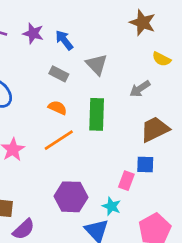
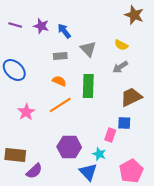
brown star: (143, 23) -> (134, 15), moved
yellow semicircle: (162, 59) -> (121, 45), moved
gray rectangle: (59, 74) -> (60, 56), turned -32

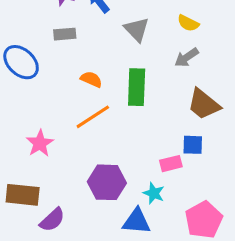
gray rectangle: (60, 56) -> (65, 34), moved
brown trapezoid: (131, 97) -> (204, 104), turned -115
pink star: (26, 112) -> (40, 143), moved
pink rectangle: (110, 135) -> (171, 164), turned 56
blue triangle: (88, 172) -> (137, 221), turned -42

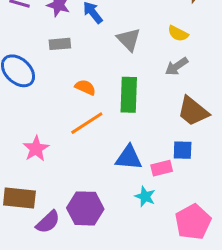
purple hexagon: (107, 182) -> (85, 208), moved
blue triangle: (137, 221) -> (129, 158), moved

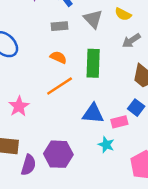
yellow semicircle: (178, 33) -> (123, 14), moved
gray rectangle: (60, 44) -> (60, 26), moved
blue square: (183, 150) -> (136, 108), turned 35
purple semicircle: (48, 222) -> (28, 165), turned -30

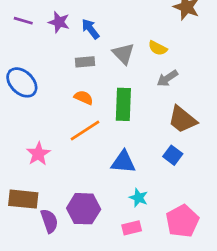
pink rectangle: (119, 122) -> (132, 228), moved
purple semicircle: (28, 165) -> (49, 221), turned -36

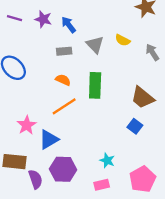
gray arrow: (167, 78) -> (152, 52), moved, turned 91
blue triangle: (123, 162) -> (49, 139), moved, turned -35

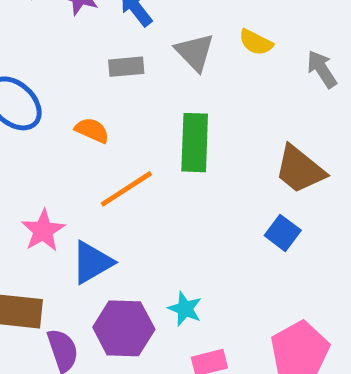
orange semicircle: (63, 80) -> (92, 130), moved
cyan star: (107, 160) -> (185, 309), moved

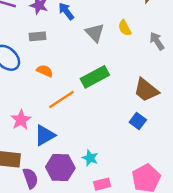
yellow semicircle: (256, 42) -> (125, 28), turned 35
gray rectangle: (126, 67) -> (38, 36), moved
green rectangle: (195, 143) -> (95, 77), turned 60

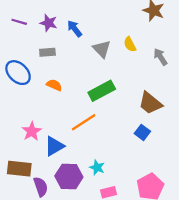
orange line: (61, 100) -> (84, 122), moved

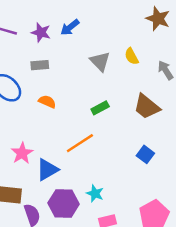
blue arrow: (75, 29) -> (70, 27), moved, turned -90
green rectangle: (102, 91) -> (100, 108), size x0.6
brown trapezoid: (150, 103) -> (147, 107), moved

